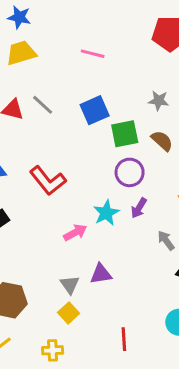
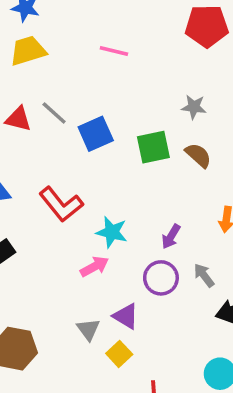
blue square: (95, 110) -> (96, 134), moved
purple circle: (130, 172) -> (161, 278), moved
cyan star: (106, 213) -> (112, 232), moved, turned -30
purple triangle: (101, 274) -> (126, 316), turned 40
yellow square: (69, 313) -> (119, 354), moved

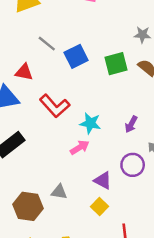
red triangle: (18, 119) -> (24, 72), moved
purple circle: (161, 278) -> (133, 165), moved
gray triangle: (88, 329) -> (59, 192), moved, turned -42

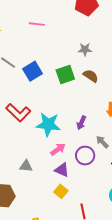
cyan star: (90, 123) -> (48, 124), size x1.4
pink arrow: (80, 147) -> (58, 149), moved
gray triangle: (59, 192) -> (26, 166), moved

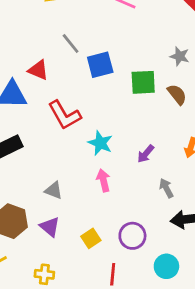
cyan star: (48, 124) -> (100, 143), size x0.7
pink arrow: (58, 149) -> (103, 180), turned -84
purple circle: (85, 156) -> (132, 236), moved
purple triangle: (62, 170) -> (50, 227), moved

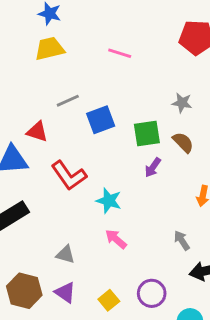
gray line: (71, 43) -> (68, 101), turned -70
purple arrow: (146, 154) -> (153, 167), moved
pink arrow: (103, 180) -> (116, 239), turned -30

